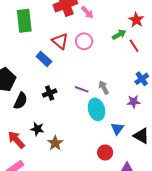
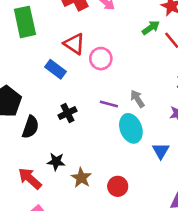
pink circle: (84, 41) -> (101, 59), moved
red circle: (105, 152) -> (118, 186), moved

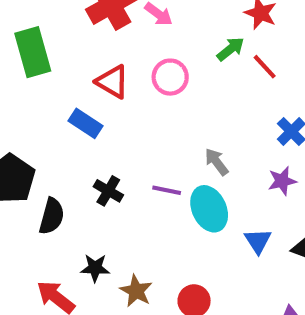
pink circle: (101, 59) -> (170, 77), moved
purple line: (109, 104) -> (167, 190), moved
black cross: (67, 113) -> (108, 191), turned -30

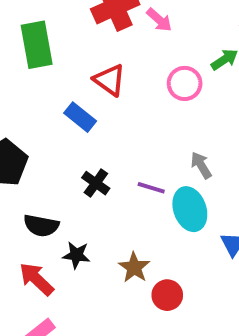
pink circle: (170, 77) -> (185, 83), moved
black semicircle: (52, 216) -> (41, 226), moved, turned 80
brown star: (136, 291) -> (134, 267), moved

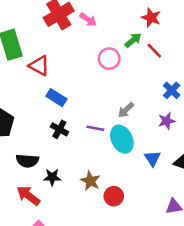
red triangle: (110, 80) -> (39, 66), moved
blue rectangle: (80, 117) -> (56, 98), moved
gray arrow: (201, 165) -> (126, 110), turned -96

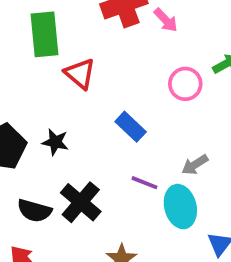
blue rectangle: (56, 98) -> (131, 127), moved
black cross: (59, 129) -> (81, 202), moved, size x1.5
black star: (52, 177) -> (55, 142), moved

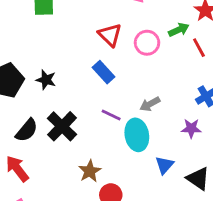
red triangle: (80, 74) -> (110, 35), moved
black semicircle: (34, 211) -> (27, 130), turned -70

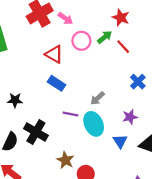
pink circle: (147, 43) -> (81, 41), moved
purple star: (191, 128) -> (130, 117), moved

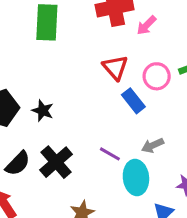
pink arrow: (65, 18) -> (146, 25), turned 80
pink circle: (81, 41) -> (157, 76), moved
blue rectangle: (57, 83) -> (133, 101), moved

